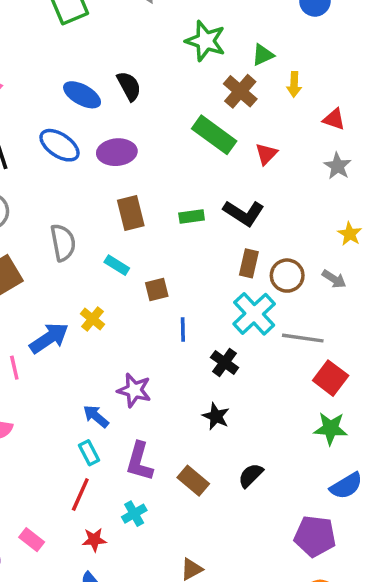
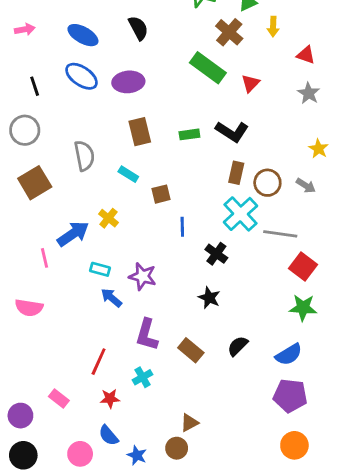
blue ellipse: (82, 95) -> (83, 35), moved
cyan rectangle: (89, 453) -> (100, 269), moved, turned -48
blue semicircle: (346, 486) -> (289, 354), moved

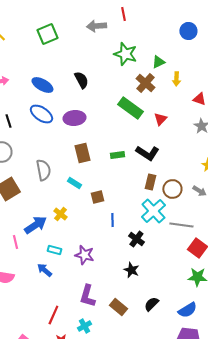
blue arrow: (111, 298) -> (44, 270), moved

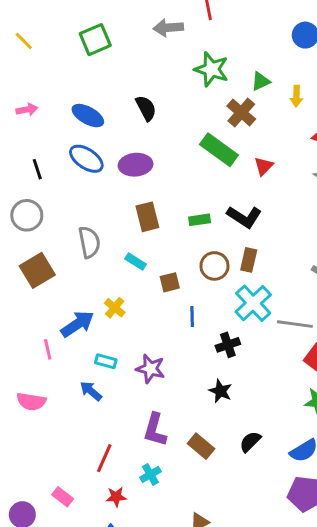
yellow arrow: (176, 79) -> (296, 96), moved
brown circle: (172, 189) -> (214, 266), moved
black cross: (136, 239) -> (228, 345), turned 35

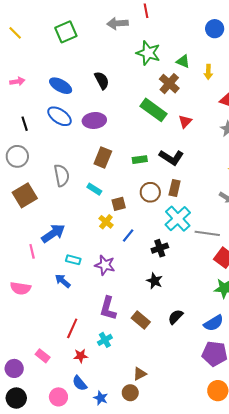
green triangle: (261, 81) -> (183, 61), turned 48
brown rectangle: (147, 217) -> (103, 157), turned 36
yellow cross: (115, 308) -> (106, 222), moved
blue line: (192, 317) -> (128, 236), moved, turned 40

